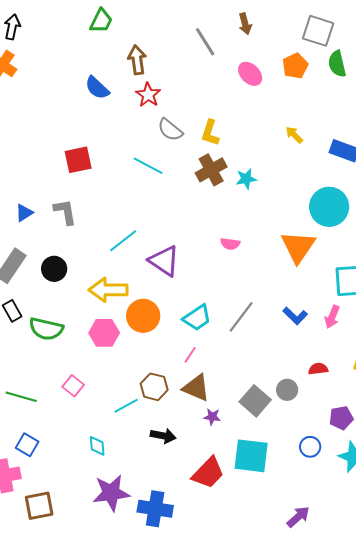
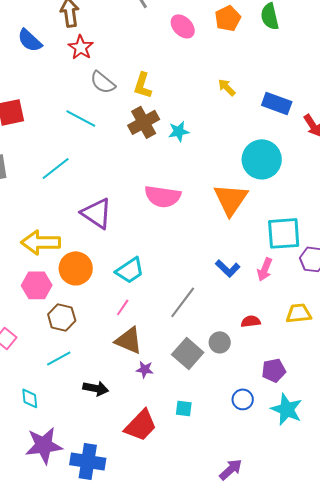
cyan line: (123, 241) -> (56, 168), moved
pink semicircle: (230, 244) -> (163, 196), size x1.8
gray line: (241, 317) -> (183, 302), moved
brown hexagon: (154, 387) -> (62, 317), moved
cyan square: (251, 456) -> (184, 408), size x0.5

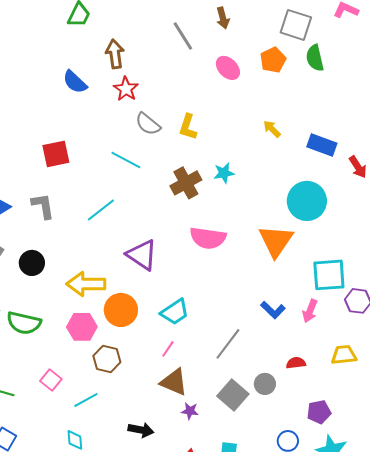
brown cross: (144, 122) -> (186, 183), moved
cyan line: (59, 358) -> (86, 400), moved

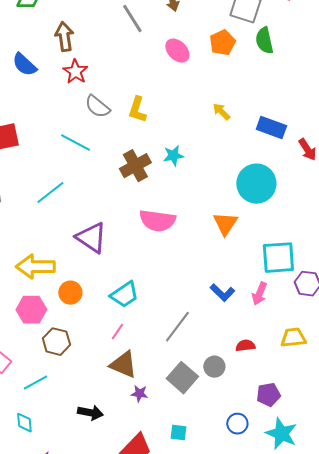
orange triangle: (276, 241) -> (225, 224), size x0.7
orange circle: (121, 310) -> (70, 293), size x0.7

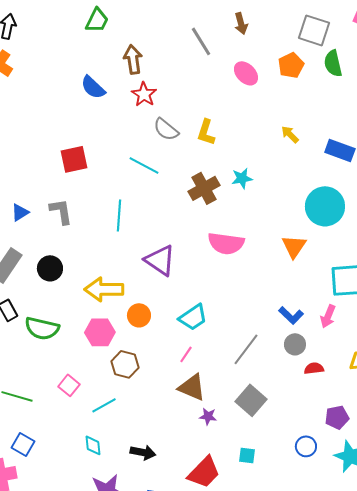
cyan line: (50, 193) -> (119, 215), turned -48
gray circle: (214, 367) -> (295, 344), moved
black arrow: (90, 413) -> (143, 452), moved

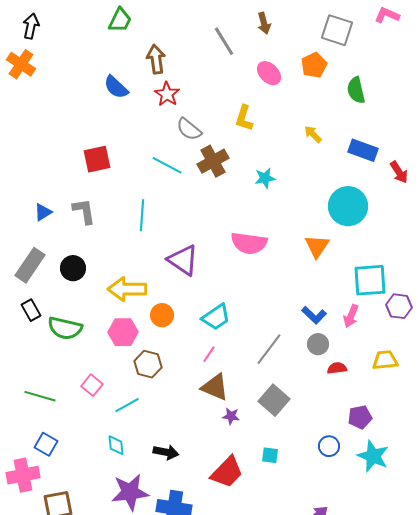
green semicircle: (333, 63) -> (356, 90), moved
yellow L-shape: (206, 132) -> (244, 118), moved
brown cross: (204, 188) -> (213, 161), moved

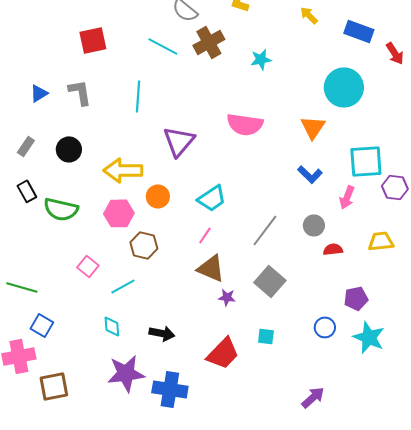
purple triangle: (183, 260) -> (179, 141), turned 36
gray rectangle: (30, 265) -> (26, 146), size x0.6
blue L-shape: (314, 315) -> (310, 174), moved
green line: (40, 396) -> (22, 287), moved

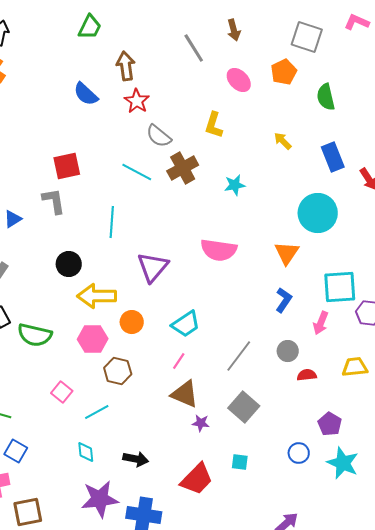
blue rectangle: (359, 31) -> (333, 157), turned 48
gray L-shape: (80, 92) -> (54, 201), moved
black circle: (69, 149) -> (69, 264), moved
blue L-shape: (310, 174) -> (284, 300), turned -100
purple pentagon: (356, 298) -> (330, 424), turned -30

